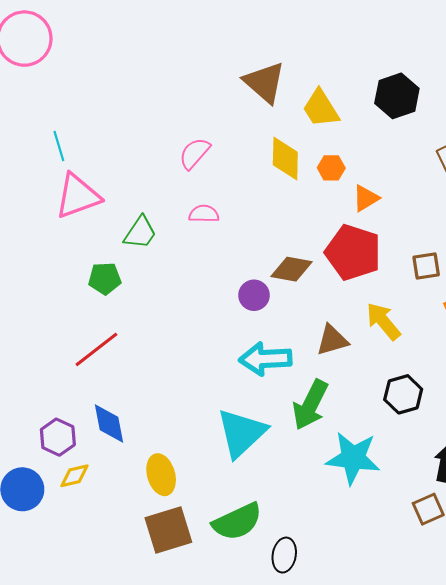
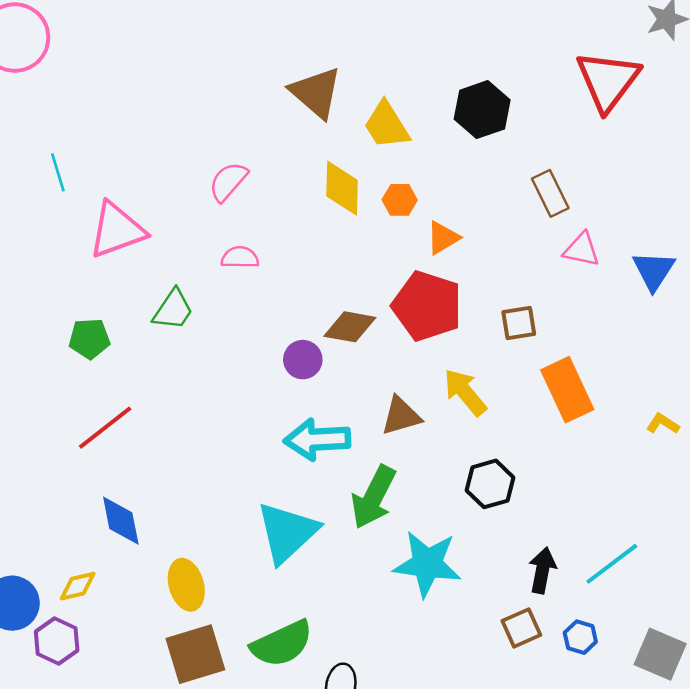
pink triangle: (78, 196) -> (117, 230), moved
green trapezoid: (140, 233) -> (173, 310), moved
green pentagon: (105, 279) -> (89, 339), moved
purple hexagon: (58, 437) -> (57, 641), moved

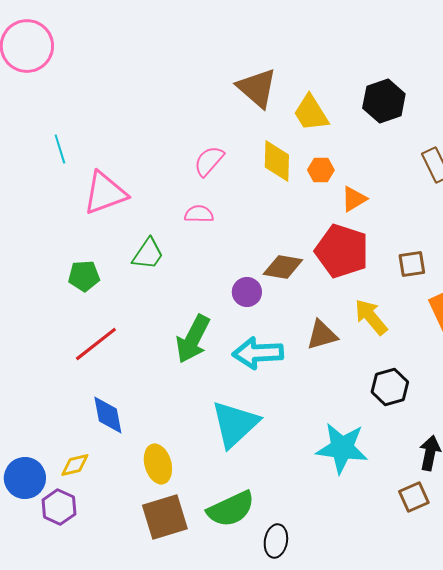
pink semicircle: (228, 182) -> (209, 161), moved
green arrow: (373, 497) -> (193, 339), moved

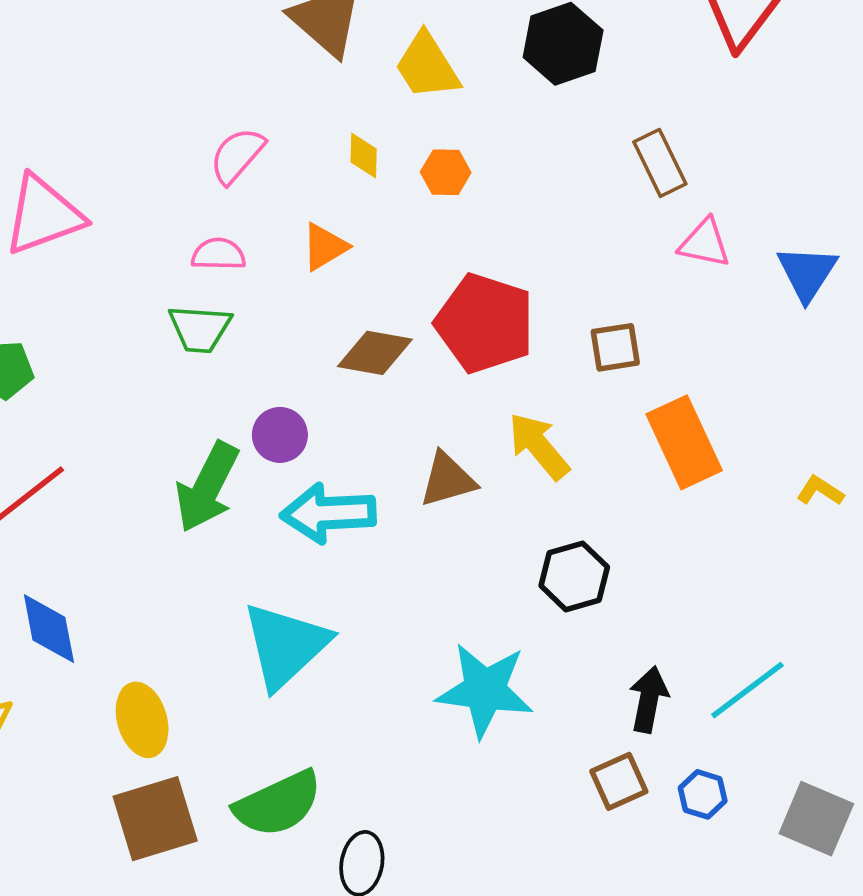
yellow diamond: (277, 161) -> (364, 156), size x0.6
orange triangle: (354, 199) -> (325, 247), moved
green trapezoid: (148, 254) -> (200, 329), moved, turned 60
purple circle: (247, 292) -> (280, 435), moved

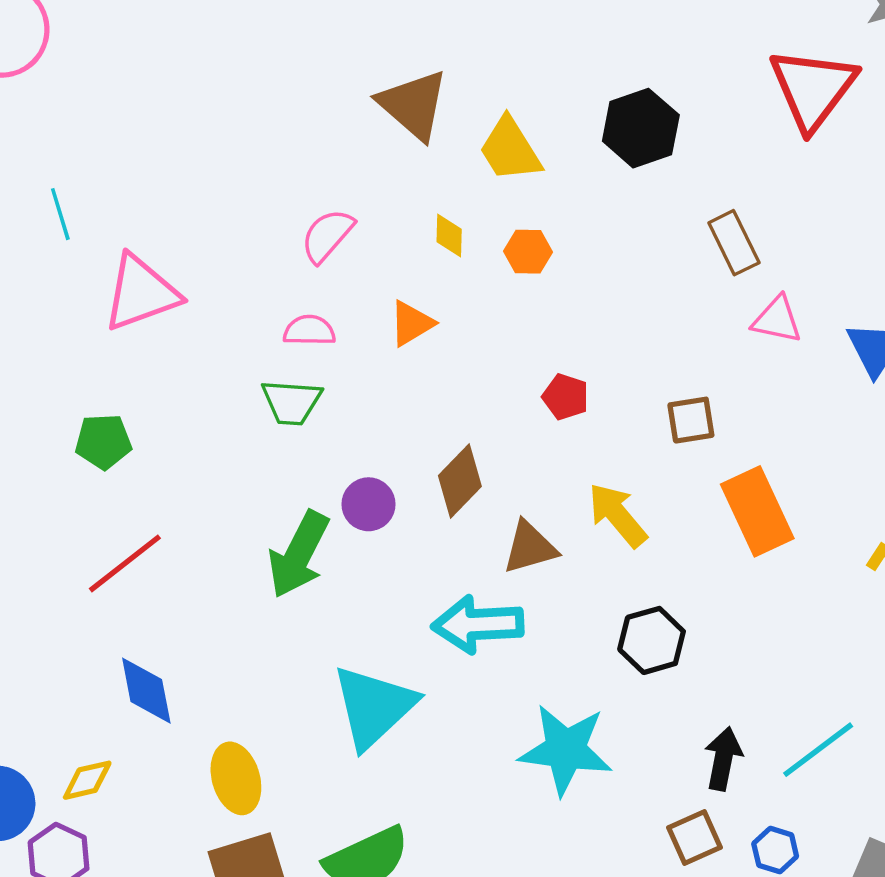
red pentagon: (485, 323) -> (566, 397), size x0.5
brown diamond: (375, 353) -> (460, 481), moved, turned -56
cyan arrow: (328, 513) -> (478, 624), moved

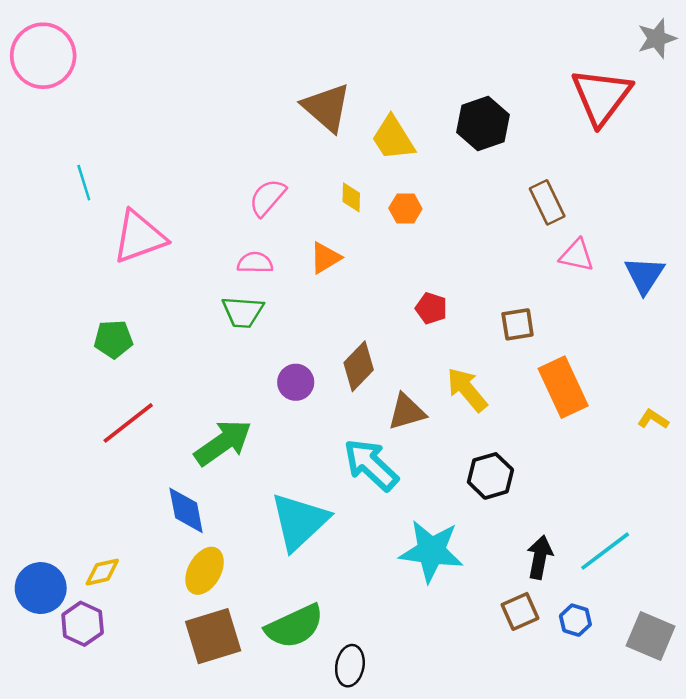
green arrow: (299, 554) -> (223, 443), moved, turned -152
cyan arrow: (478, 624) -> (371, 465), turned 46
blue diamond: (146, 691) -> (186, 510), moved
yellow ellipse: (236, 778) -> (205, 571), turned 45

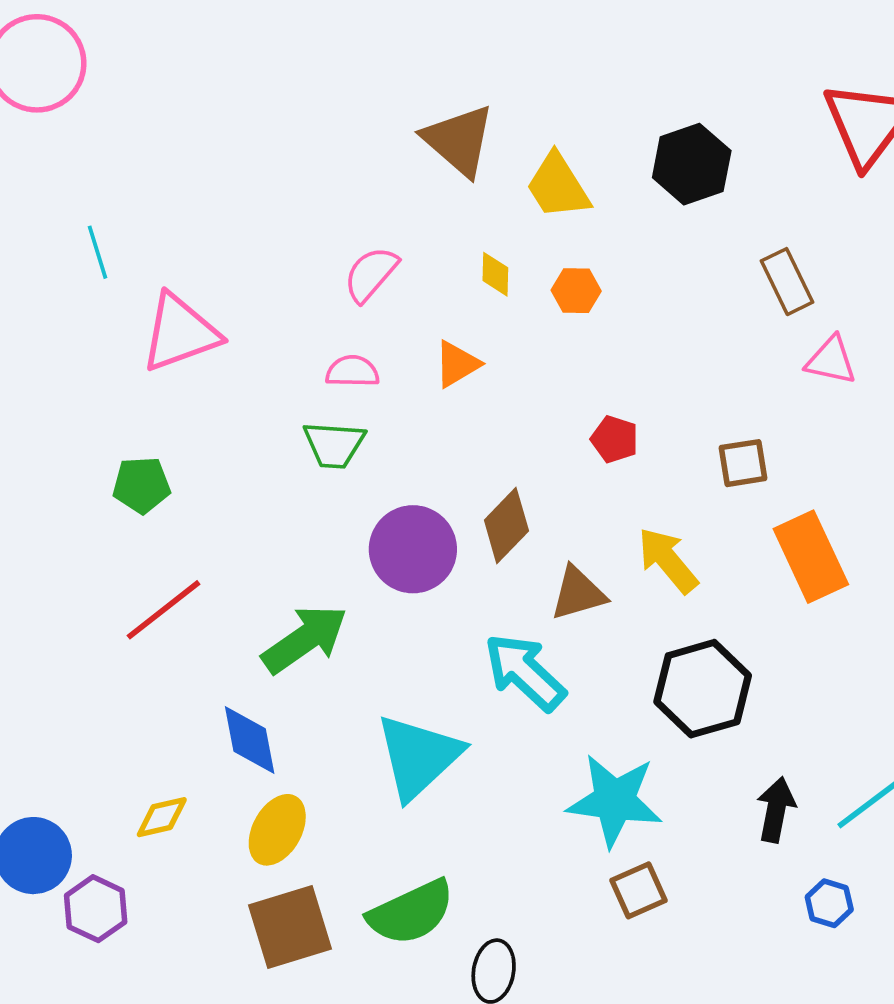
purple circle: (296, 382) -> (413, 549), size x1.6
black hexagon: (490, 476) -> (703, 689), size x1.4
yellow diamond: (102, 572) -> (162, 817), moved
brown square: (520, 611) -> (638, 890), moved

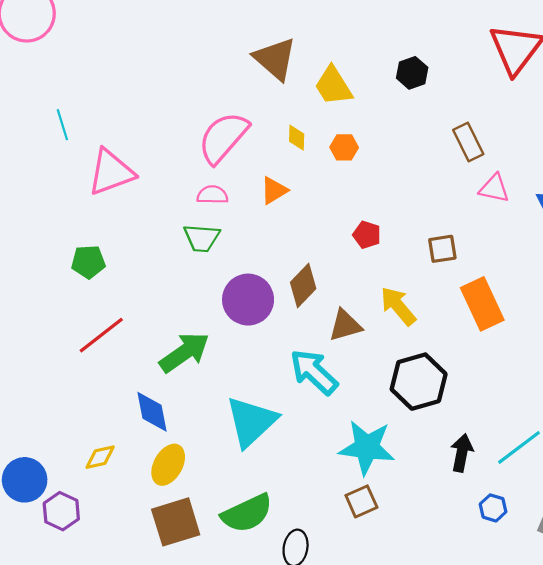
black hexagon: (692, 164) -> (412, 73), size x0.7
pink semicircle: (371, 274) -> (223, 138), size x1.6
brown square: (638, 890) -> (361, 501), moved

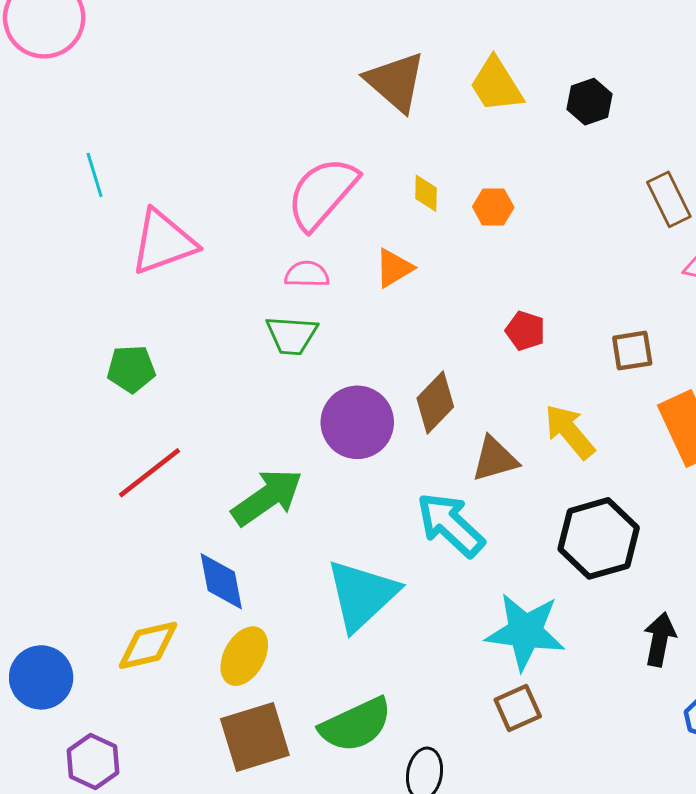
yellow trapezoid: (333, 86) -> (496, 85), moved
yellow diamond: (100, 457) -> (148, 645), size x1.4
purple hexagon: (61, 511) -> (93, 761), moved

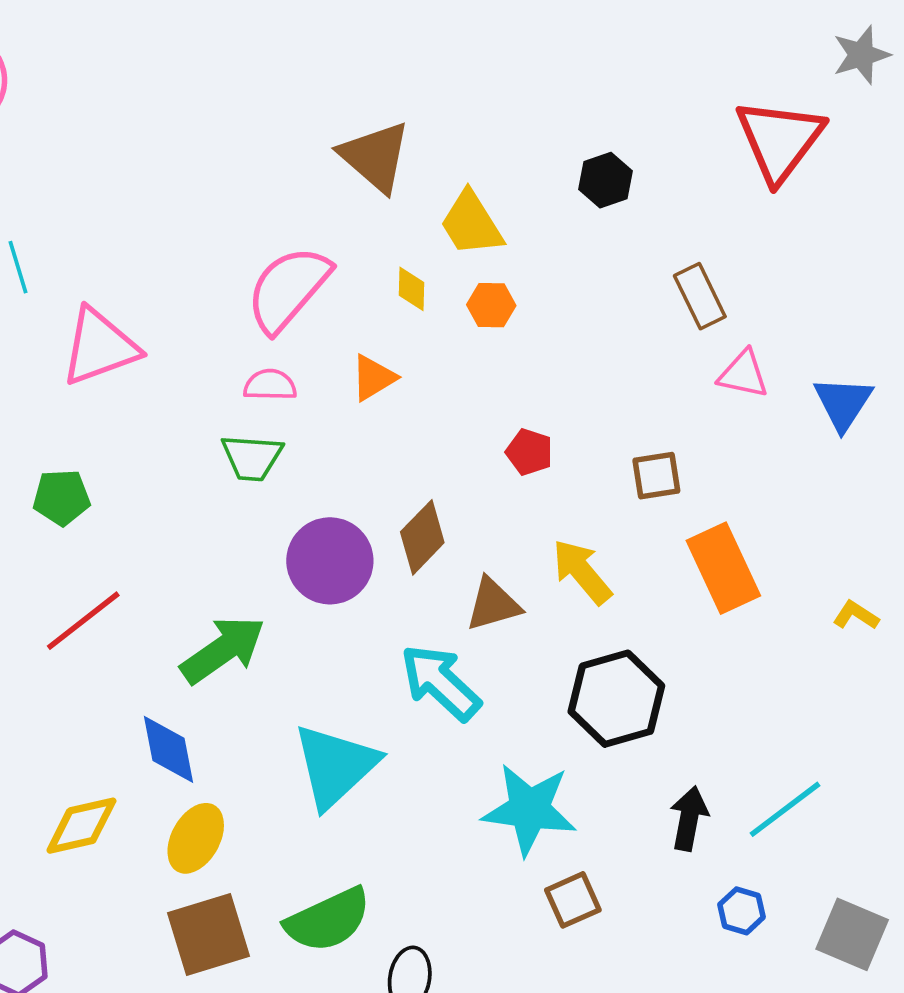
yellow trapezoid: (496, 85) -> (471, 224), moved
brown square: (518, 708) -> (573, 900), moved

